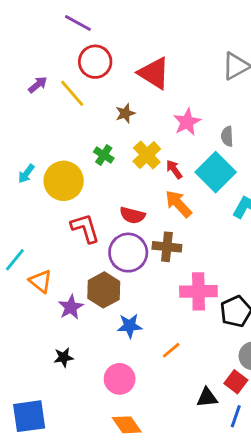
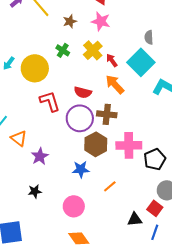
brown star: (125, 113) -> (70, 21), moved
pink star: (187, 122) -> (101, 21), moved, turned -30
brown hexagon: (104, 290) -> (96, 144), moved

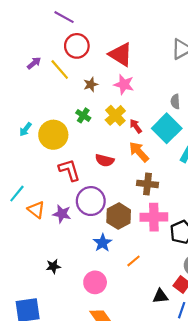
brown cross: (107, 114) -> (147, 184), moved
purple circle: (80, 118) -> (91, 201), moved
purple star: (40, 156) -> (62, 214), moved, turned -30
blue star: (81, 169) -> (103, 243), turned -30

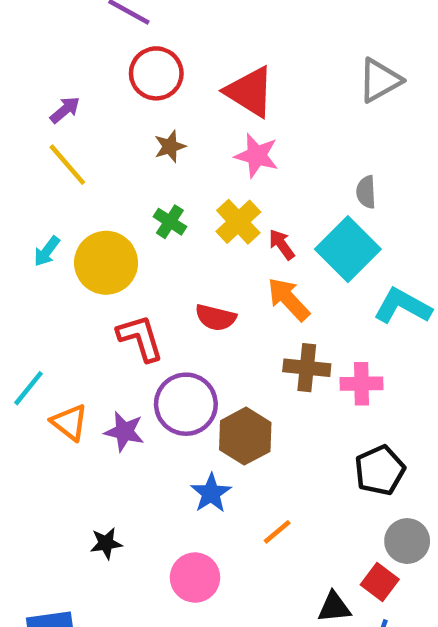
yellow line: (60, 69) -> (67, 165), moved
brown star: (91, 84) -> (170, 146), moved
pink cross: (154, 217) -> (362, 384), moved, size x0.7

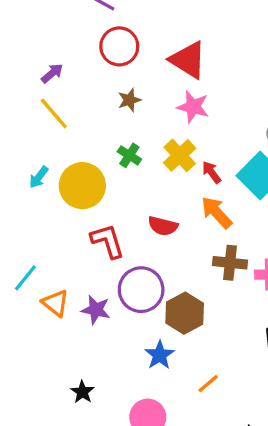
black star: (106, 543) -> (82, 392), turned -30

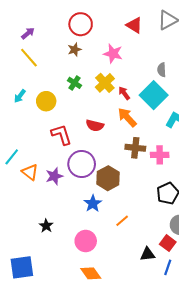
red circle: (119, 46) -> (81, 24), moved
red triangle: (188, 60) -> (134, 25), moved, size x0.7
yellow circle: (82, 186) -> (46, 101), size x0.7
purple star: (96, 310) -> (54, 176), turned -30

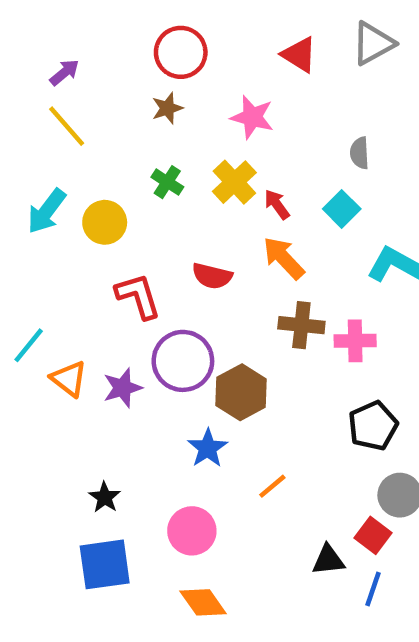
cyan square: (154, 95) -> (342, 209), size x0.6
cyan arrow: (20, 96) -> (47, 211), size x1.5
blue square: (22, 267) -> (105, 564), moved

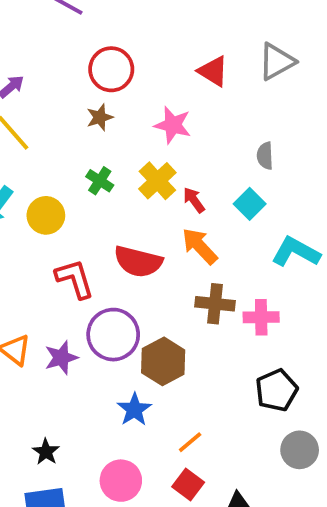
red semicircle: (212, 276) -> (138, 261), size x1.4
red square: (373, 535) -> (188, 484), moved

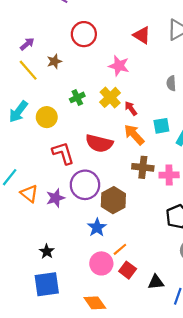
brown star: (100, 117) -> (54, 61), moved
green cross: (100, 181) -> (77, 97), turned 32
cyan square: (250, 204) -> (161, 126), moved, turned 35
orange line: (190, 442) -> (120, 249), moved
pink circle: (121, 481) -> (101, 263), moved

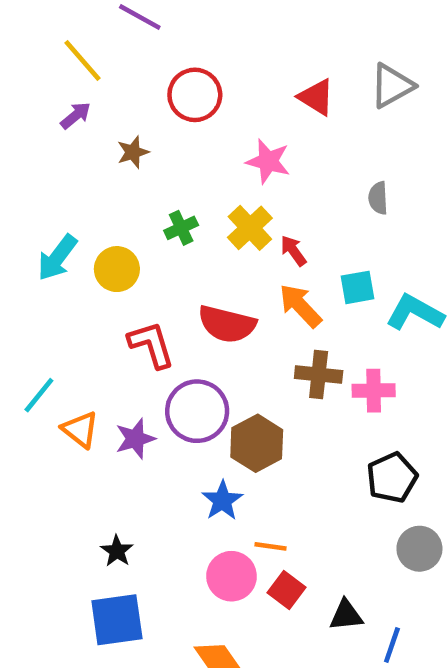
yellow line: (28, 70) -> (83, 60), moved
orange line: (120, 249) -> (270, 546), turned 48

